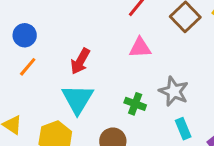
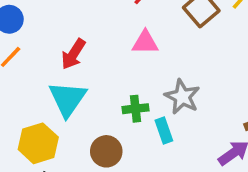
green cross: (135, 104) -> (135, 109), turned -30
cyan rectangle: (183, 129) -> (164, 131), moved

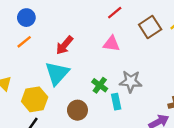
gray star: (182, 97) -> (131, 81), turned -30
green cross: (135, 109) -> (100, 85), turned 35

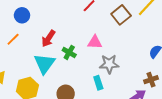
blue circle: (26, 18) -> (22, 15), moved
pink triangle: (111, 44) -> (95, 42), moved
green cross: (100, 85) -> (69, 52), moved

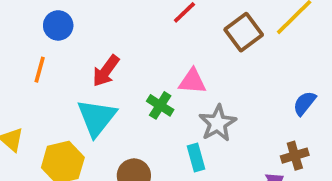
orange line: (13, 39) -> (40, 70), turned -32
green cross: (69, 52) -> (160, 105), moved
gray star: (109, 64) -> (218, 123), turned -30

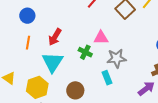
orange line: (40, 70) -> (28, 43), moved
gray star: (218, 123) -> (116, 58), turned 30

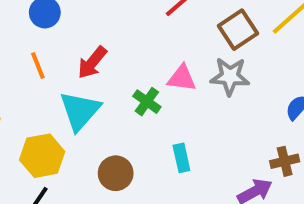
orange line: (28, 43) -> (38, 65), turned -40
gray star: (116, 58) -> (230, 76), moved

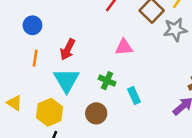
orange line: (38, 65) -> (35, 58), turned 42
gray star: (230, 76) -> (175, 29), moved
green cross: (147, 102) -> (107, 81), moved

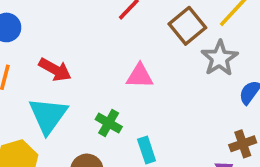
gray star: (175, 29) -> (220, 58), turned -30
red arrow: (68, 49) -> (55, 70), turned -95

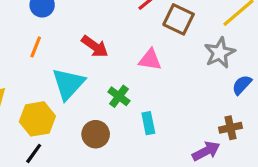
brown square: (187, 26) -> (179, 19), moved, turned -32
red arrow: (55, 70) -> (95, 46), moved

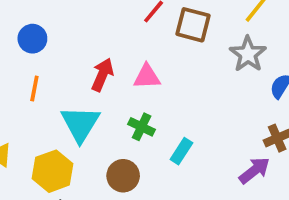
red arrow: (95, 46) -> (102, 75), turned -92
pink triangle: (150, 60) -> (147, 77), moved
cyan rectangle: (148, 123) -> (181, 151), turned 55

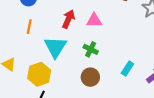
cyan rectangle: (181, 151) -> (127, 69), moved
brown circle: (123, 176) -> (90, 77), moved

